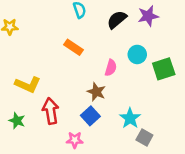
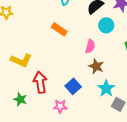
cyan circle: (137, 54) -> (106, 25), moved
brown star: (96, 92) -> (96, 66), moved
green star: (17, 121) -> (20, 99), moved

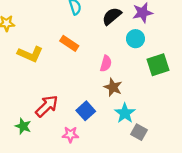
cyan circle: (106, 25) -> (135, 39), moved
yellow L-shape: (21, 60) -> (30, 54), moved
red arrow: (40, 82) -> (47, 106), turned 55

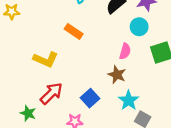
yellow L-shape: (30, 54) -> (46, 59), moved
pink semicircle: (106, 64) -> (125, 51), moved

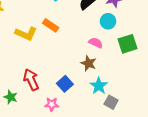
pink semicircle: (125, 51) -> (96, 43), turned -80
yellow L-shape: (46, 59) -> (26, 34), moved
red arrow: (51, 93) -> (31, 80), turned -70

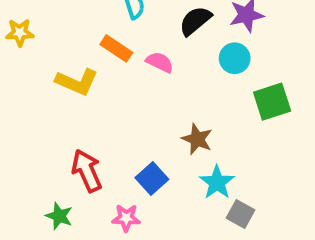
orange rectangle: (51, 25) -> (116, 48), moved
pink semicircle: (96, 43) -> (160, 62), moved
green star: (11, 97) -> (59, 216), moved

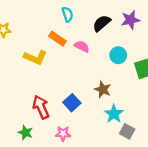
cyan circle: (235, 58) -> (118, 55), moved
blue square: (152, 179) -> (72, 103), moved

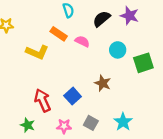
purple star: (130, 20) -> (129, 16), turned 30
cyan star: (114, 114) -> (123, 122), moved
gray square: (127, 131) -> (91, 123), moved

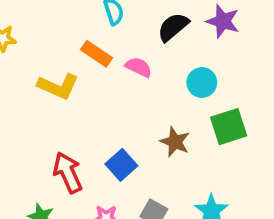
green square: (143, 63) -> (229, 127), moved

